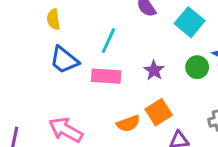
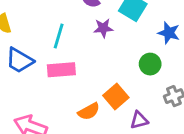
green circle: (197, 67) -> (150, 64), moved
purple star: (154, 70) -> (103, 28), moved, turned -30

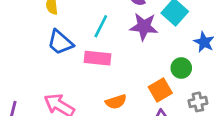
purple star: (103, 28) -> (144, 27), size x1.5
orange square: (116, 97) -> (160, 90), moved

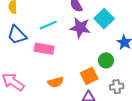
cyan line: (101, 26) -> (48, 25), turned 36

